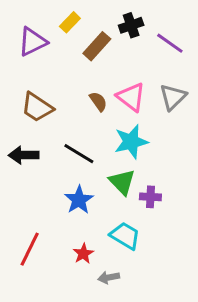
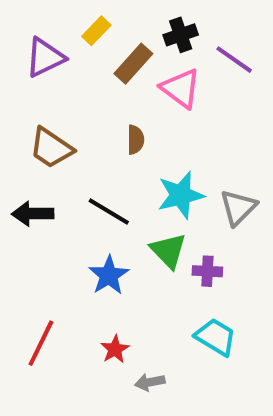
pink triangle: (131, 97) -> (181, 88), moved
gray triangle: (173, 97) -> (238, 207), moved
brown semicircle: (98, 101) -> (135, 140), turned 36
cyan trapezoid: (125, 236) -> (216, 337), moved

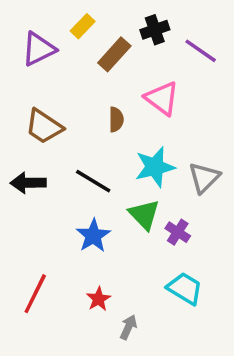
pink triangle: (181, 88) -> (162, 98), moved
purple cross: (207, 271) -> (178, 232), turned 30
gray arrow: (150, 382) -> (128, 327), turned 125

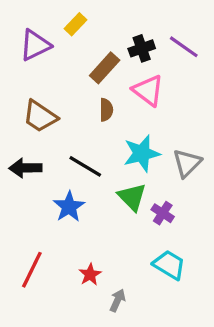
black cross: (155, 30) -> (142, 48), moved
brown rectangle: (114, 54) -> (105, 68), moved
blue star: (93, 236) -> (69, 207), moved

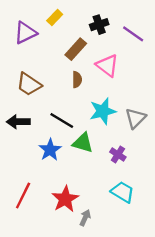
black cross: (142, 48) -> (99, 25), moved
green triangle: (132, 197) -> (83, 143), moved, turned -30
red star: (90, 275) -> (65, 199), size x1.6

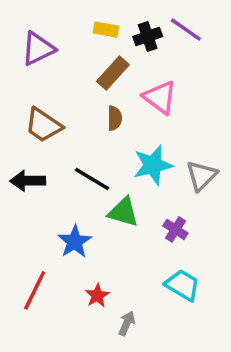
yellow rectangle: (55, 18) -> (106, 30), moved, turned 56
purple line: (133, 34) -> (186, 30), moved
blue star: (50, 150) -> (75, 242), moved
red star: (65, 199) -> (97, 296), size x0.6

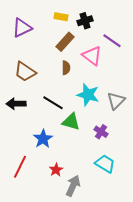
purple line: (186, 30) -> (112, 41), moved
cyan star: (153, 165) -> (88, 95), turned 30
gray arrow: (127, 323) -> (73, 186), size x1.5

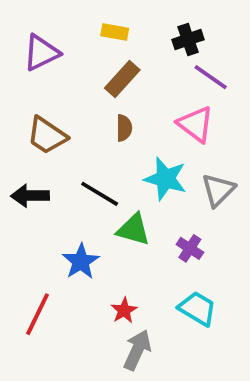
black cross: (85, 21) -> (188, 40), moved
pink triangle: (92, 56) -> (196, 124), moved
red star: (56, 170) -> (124, 310), moved

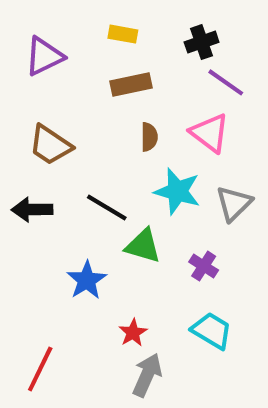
brown rectangle: (122, 79) -> (131, 84), turned 36
brown semicircle: (124, 128) -> (149, 137), moved
red line: (38, 314) -> (40, 369), moved

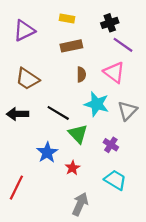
green triangle: (143, 246) -> (78, 134), turned 30
red star: (133, 333) -> (72, 168), moved
red line: (40, 369) -> (16, 188), moved

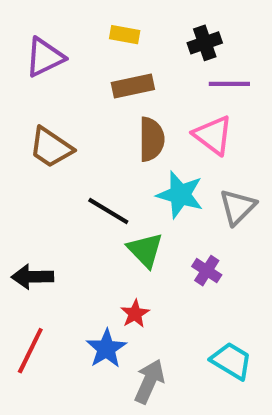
purple line: (123, 45) -> (229, 84), turned -35
brown semicircle: (81, 74) -> (151, 139), size x1.5
black arrow: (18, 114) -> (32, 277), moved
blue star: (47, 152) -> (106, 349), moved
cyan trapezoid: (115, 180) -> (231, 361), moved

